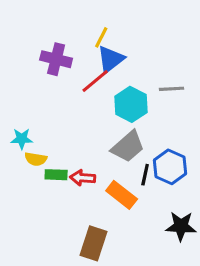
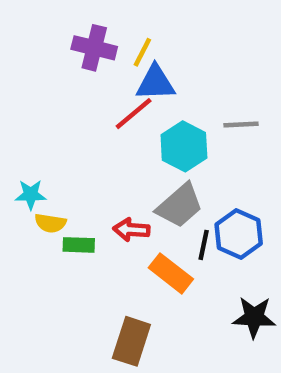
purple cross: (56, 59) -> (94, 48), moved
blue triangle: (111, 59) -> (155, 83), turned 36
red arrow: (83, 178) -> (131, 230), moved

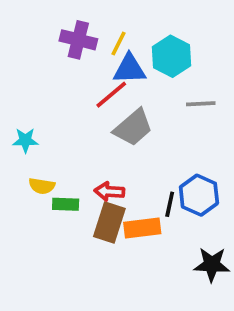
cyan hexagon: (184, 146) -> (172, 56), moved
cyan star: (31, 195) -> (25, 140), moved
gray trapezoid: (180, 206) -> (133, 128), moved
orange rectangle: (171, 273) -> (142, 228), turned -45
brown rectangle: (131, 341) -> (109, 223), moved

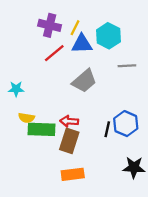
red line: (111, 95) -> (54, 53), moved
green rectangle: (66, 204) -> (41, 129), size x1.6
orange rectangle: (142, 228) -> (73, 174), moved

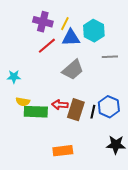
brown rectangle: (69, 141) -> (76, 110), moved

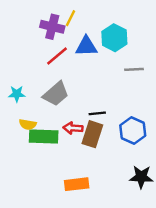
yellow line: (65, 24) -> (70, 18), moved
gray trapezoid: (73, 70) -> (56, 94), moved
black line: (93, 112) -> (97, 113), moved, turned 72

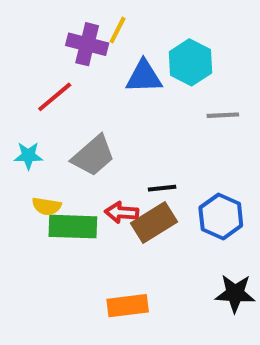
red line: (57, 56) -> (55, 97), moved
brown rectangle: (92, 134) -> (154, 223), turned 40

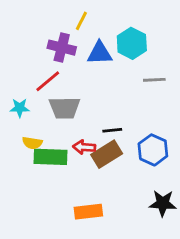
purple cross: (87, 44) -> (62, 48), moved
red line: (55, 97) -> (48, 81), moved
gray trapezoid: (93, 156) -> (65, 108), turned 40

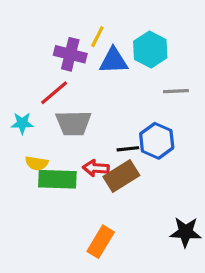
yellow line: (81, 21) -> (97, 37), moved
blue hexagon: (153, 150) -> (157, 141), moved
orange rectangle: (88, 212) -> (101, 242), turned -52

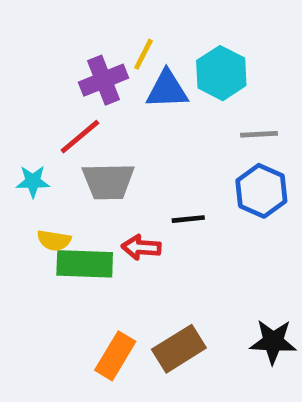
purple cross: (70, 54) -> (104, 80), turned -36
blue hexagon: (157, 141) -> (261, 191), moved
brown rectangle: (121, 176) -> (179, 349), moved
orange rectangle: (101, 242) -> (115, 356), moved

